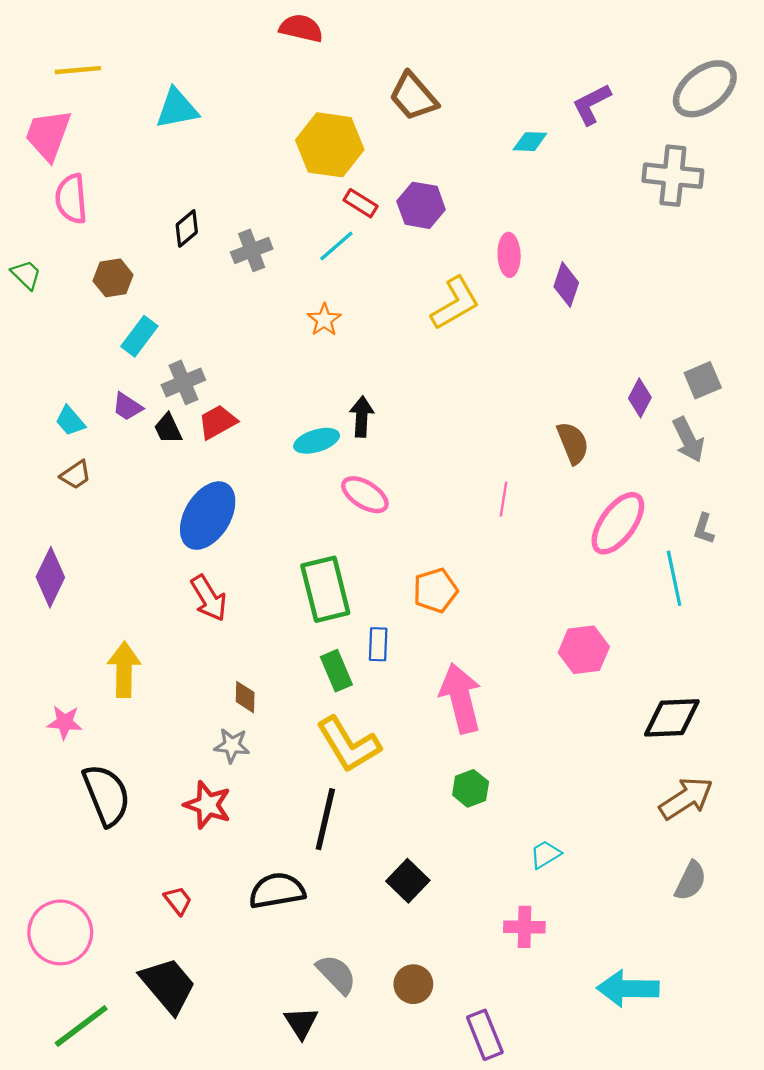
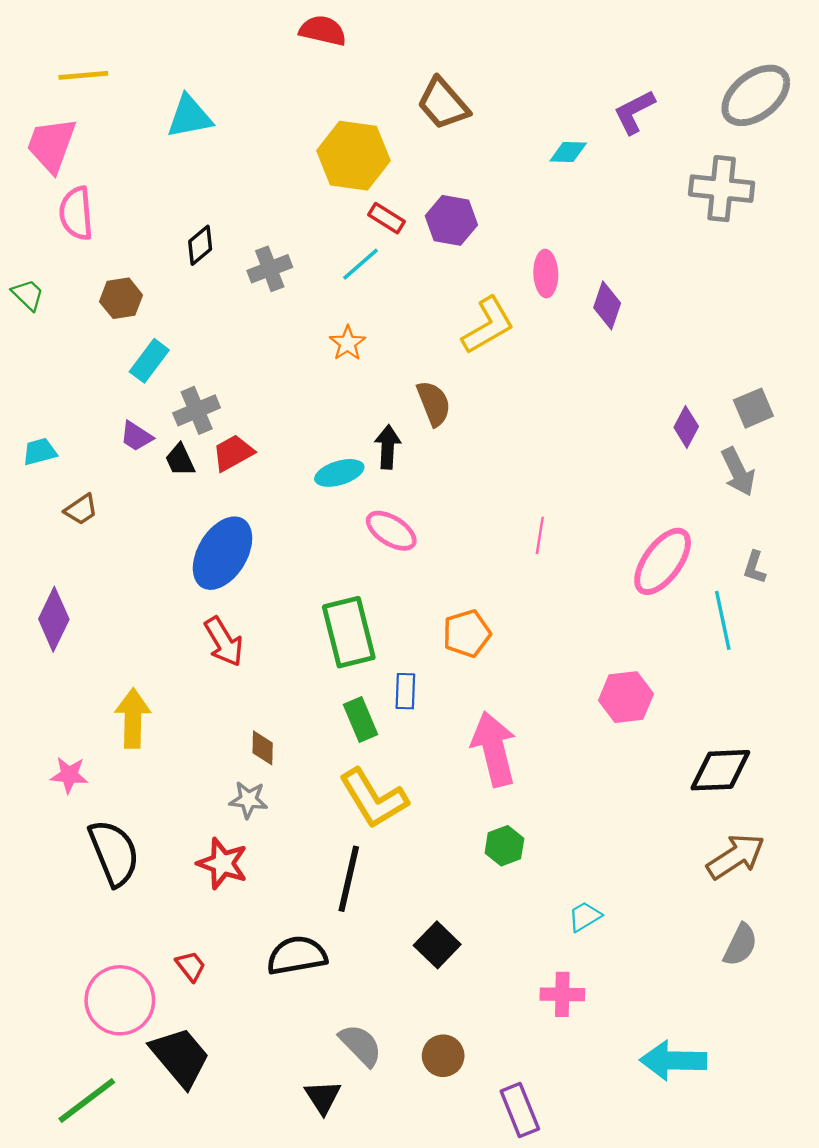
cyan trapezoid: (70, 421) -> (40, 452), moved, turned 116
brown semicircle: (573, 443) -> (434, 403), moved
pink circle: (60, 932) -> (120, 1000), moved

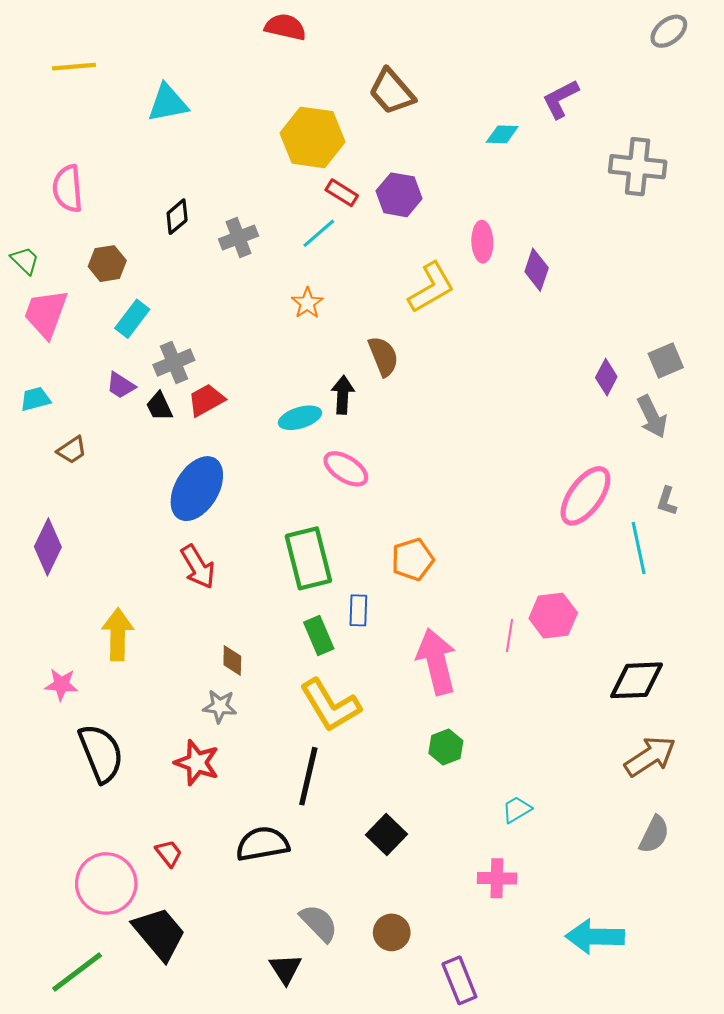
gray ellipse: (756, 95) -> (669, 31), moved, size x0.6
pink trapezoid: (51, 145) -> (46, 314), moved
pink line: (540, 535) -> (509, 635), moved

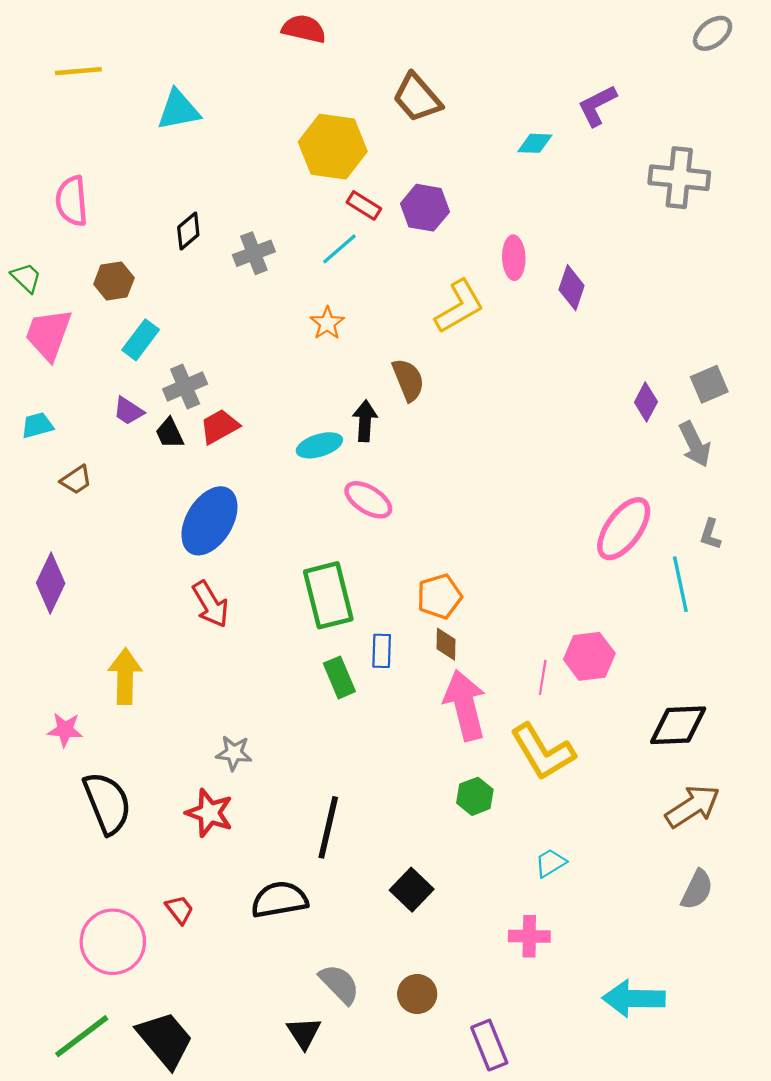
brown diamond: (232, 661) -> (446, 644), moved
yellow L-shape: (330, 705) -> (543, 752), moved
black trapezoid: (159, 933) -> (165, 1040), moved

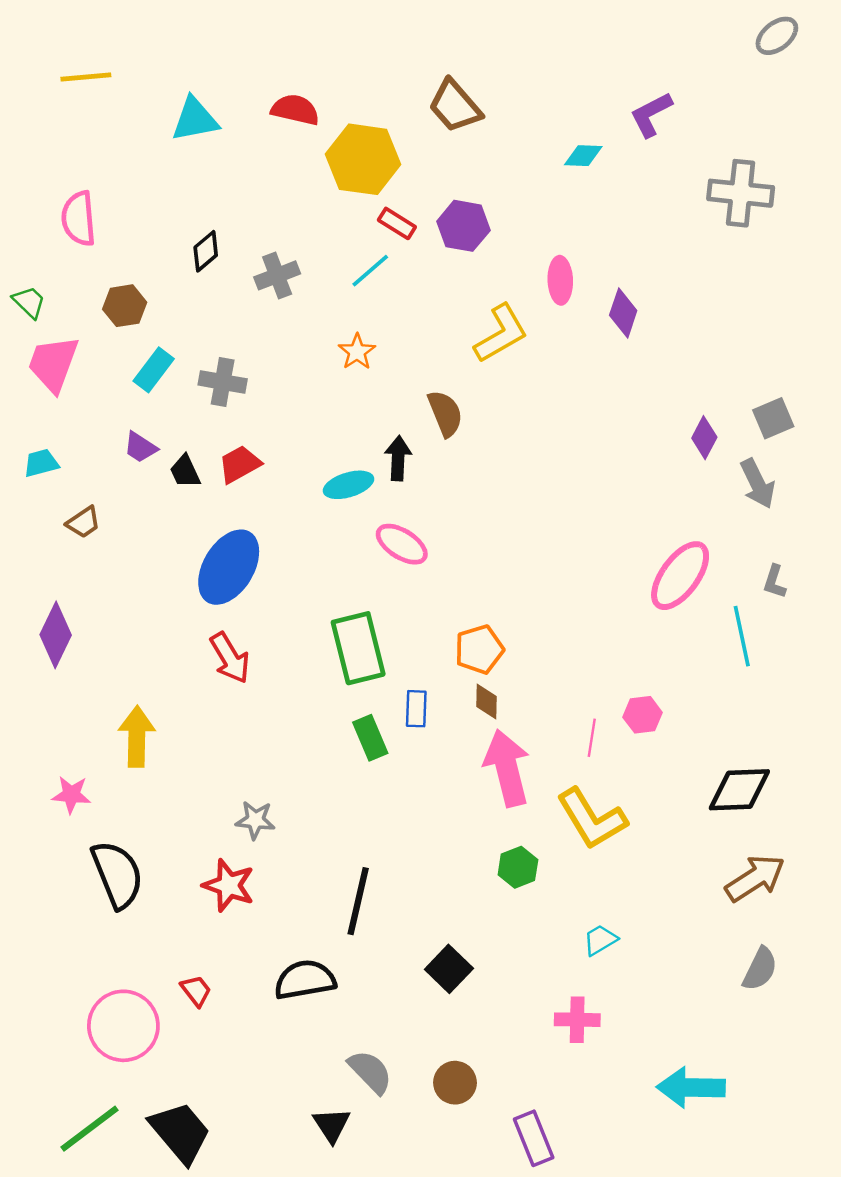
red semicircle: (304, 29) -> (295, 110), moved
gray cross: (185, 386) -> (223, 382), moved, turned 33
pink hexagon: (589, 656) -> (643, 715), size x0.7

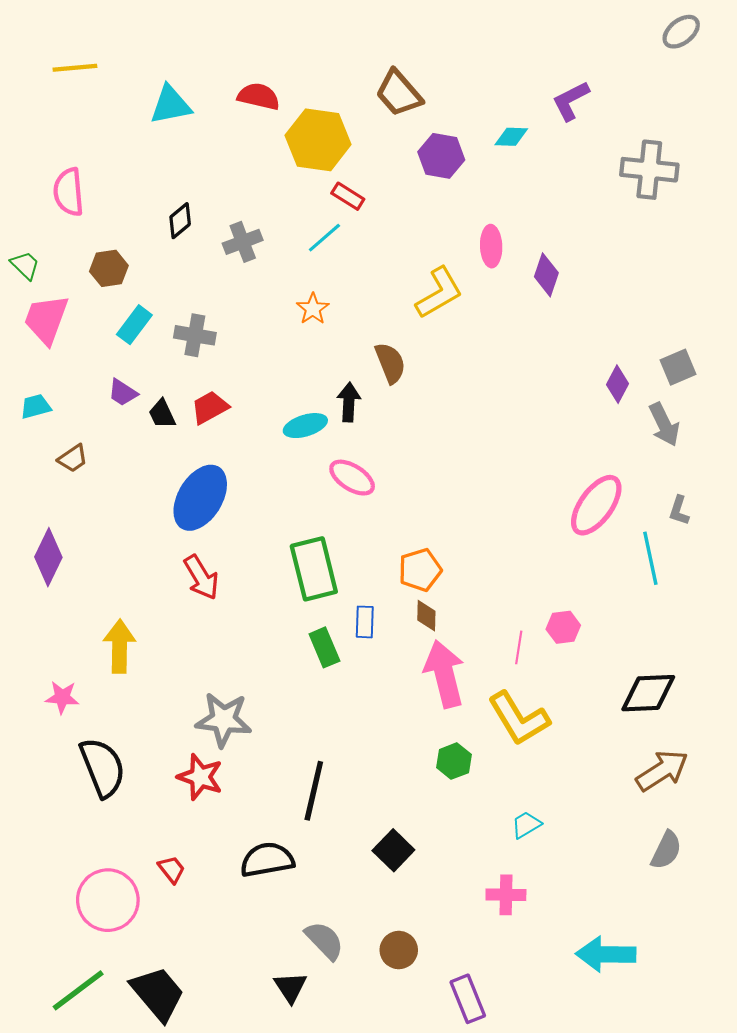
purple hexagon: (463, 226) -> (441, 156), moved
gray star: (255, 820) -> (224, 720), size x1.6

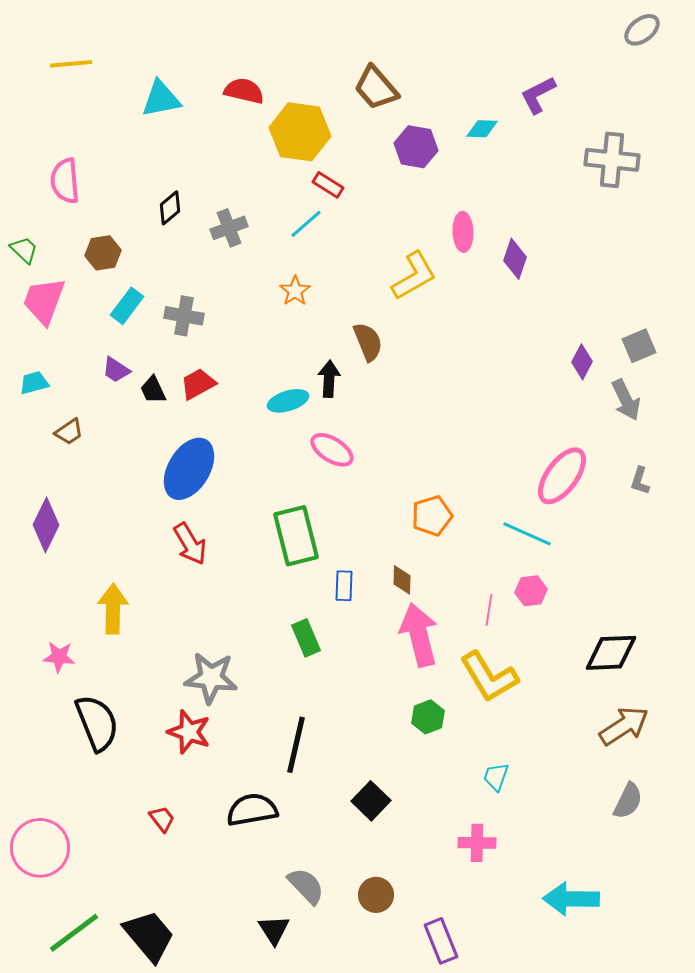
cyan line: (650, 558) -> (527, 534), moved, turned -54
orange pentagon: (420, 570) -> (432, 516), moved
green rectangle: (324, 647) -> (306, 638), moved
cyan trapezoid: (526, 825) -> (496, 777), turned -40
pink circle: (108, 900) -> (40, 848), moved

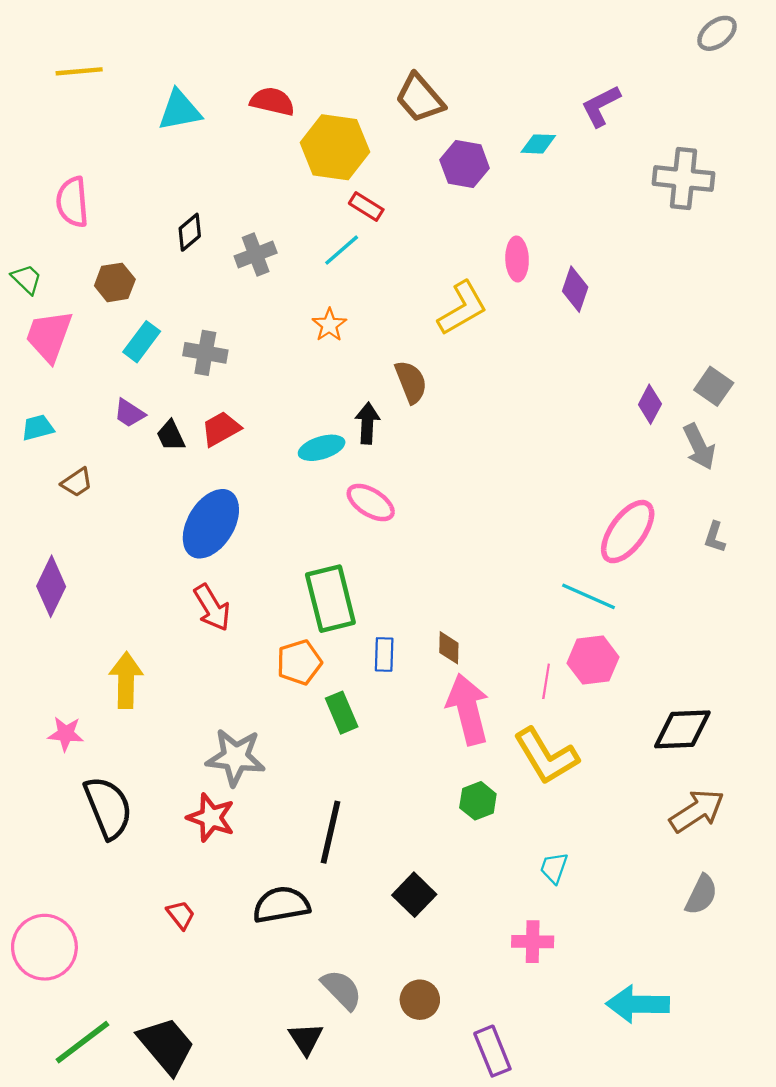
gray square: (639, 346) -> (714, 386), turned -32
orange pentagon: (432, 516) -> (299, 662), moved
pink hexagon: (531, 591) -> (593, 660), size x1.4

